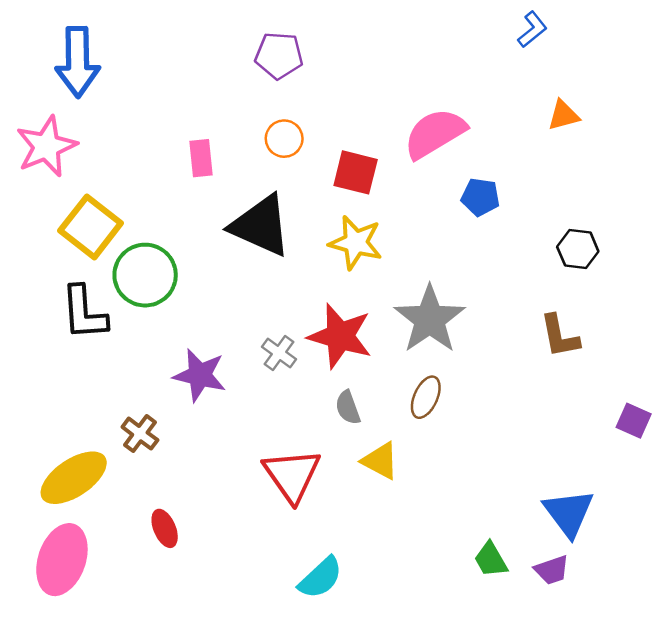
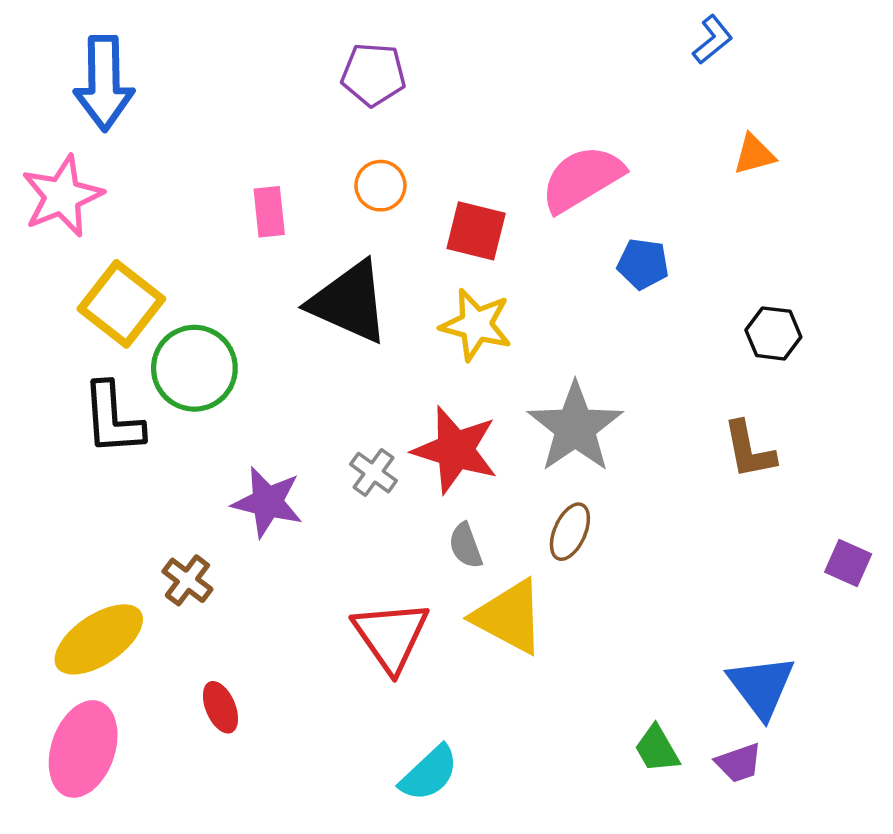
yellow triangle: (380, 461) -> (509, 617), size x1.5

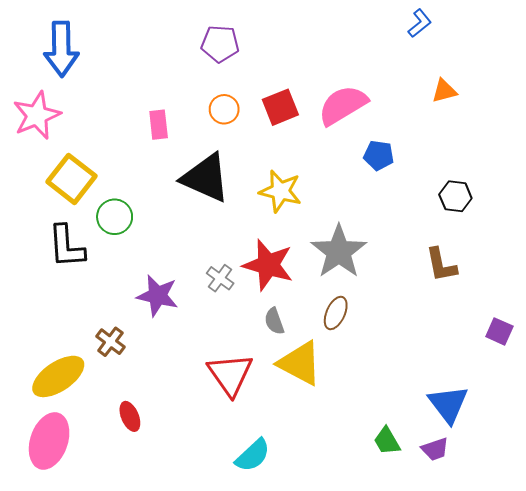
red square: (476, 231) -> (280, 107), moved, turned -36
green circle: (194, 368) -> (115, 217), size x0.7

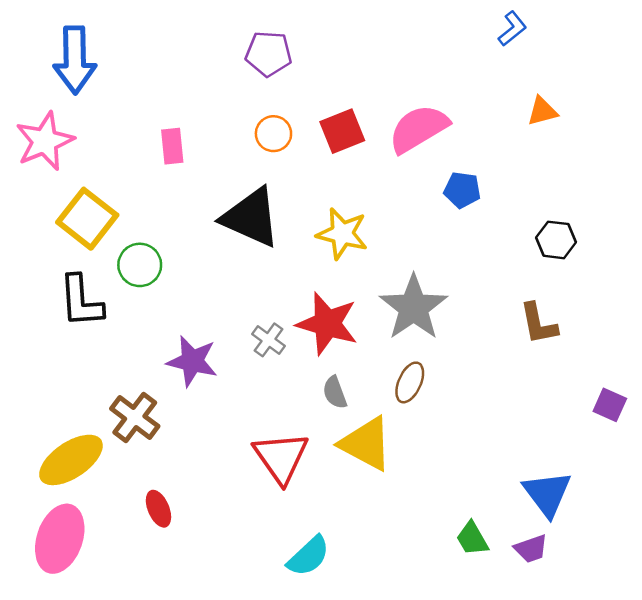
pink rectangle: (159, 125) -> (172, 146), moved
brown cross: (110, 342) -> (135, 417), size x1.4

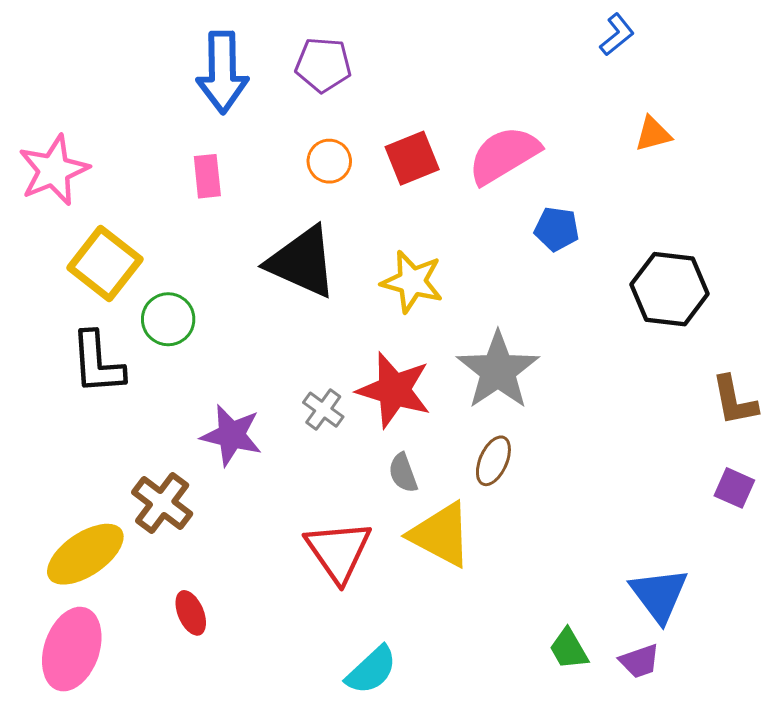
blue arrow: (75, 60) -> (222, 72), moved
black hexagon: (556, 240) -> (670, 289), size x1.6
brown L-shape: (539, 324) -> (734, 401), moved

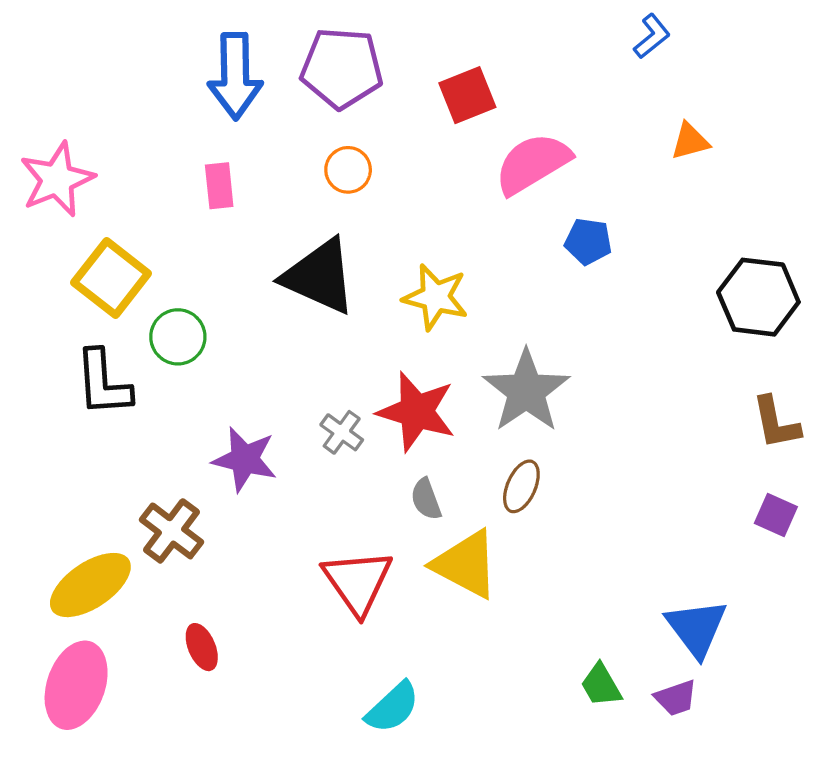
purple pentagon: (323, 65) -> (342, 68), size x1.4
red square: (412, 158) -> (467, 95), moved
black hexagon: (670, 289) -> (758, 297), moved

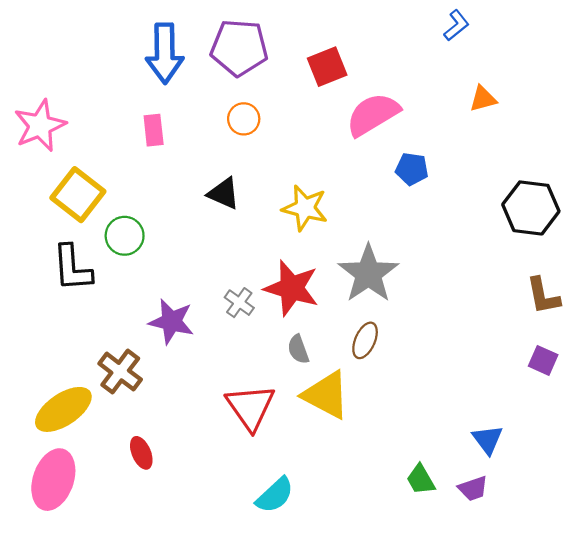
black triangle: (319, 276) -> (224, 193), size x0.6
blue triangle: (696, 628) -> (487, 439), size x0.7

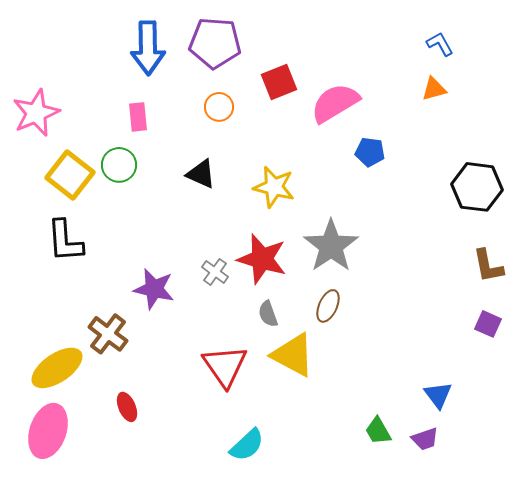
blue L-shape: (456, 25) -> (440, 44), moved, turned -80
red square: (327, 67) -> (279, 82), moved
green circle: (125, 236) -> (119, 165), moved

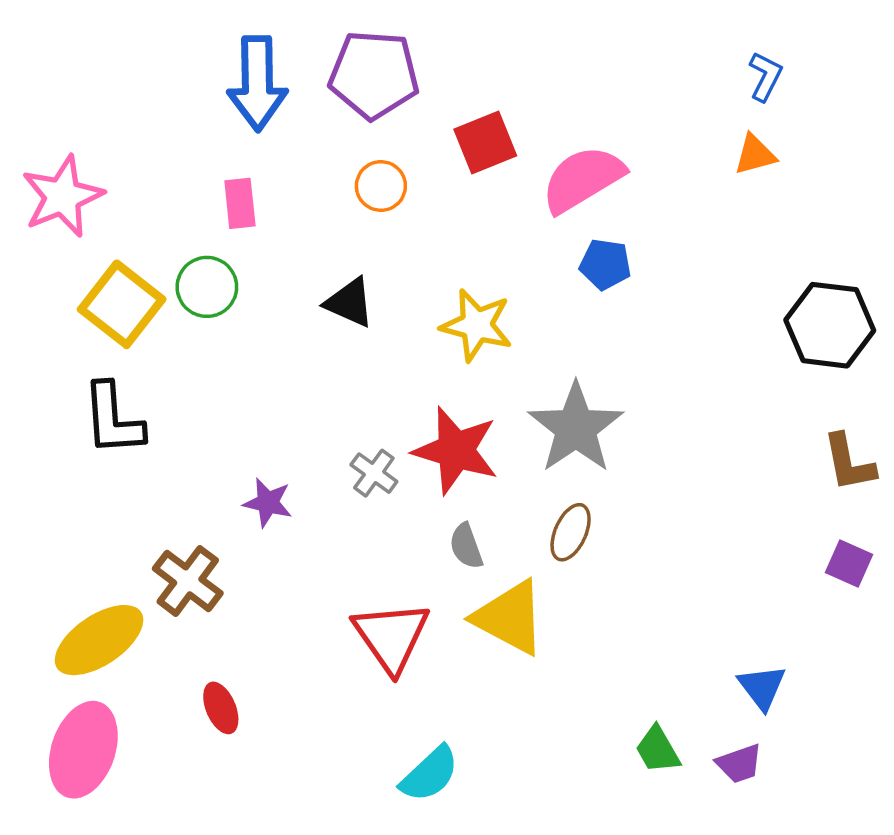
blue L-shape: (440, 44) -> (765, 76), turned 56
blue pentagon: (370, 152) -> (605, 264), moved
purple star: (154, 289) -> (268, 503), size x0.7

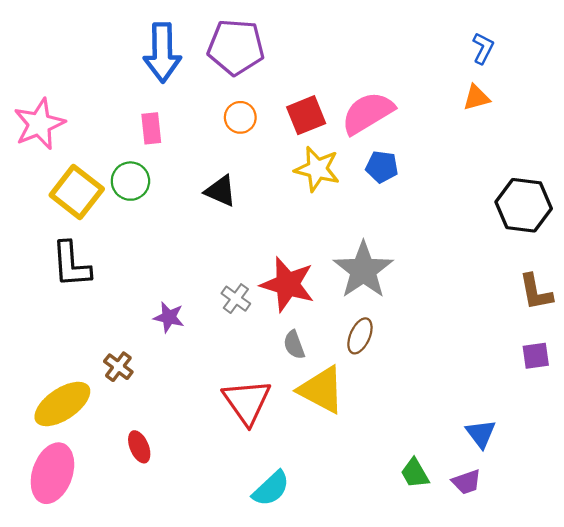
red square: (485, 142) -> (306, 115), moved
yellow star: (477, 325) -> (317, 169), moved
purple square: (849, 564) -> (536, 356), turned -32
brown cross: (188, 581) -> (118, 367), size x0.7

